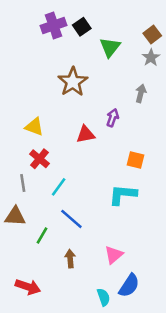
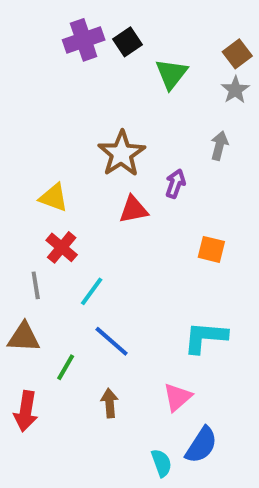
brown star: (73, 82) -> (122, 154), moved
cyan L-shape: (123, 195) -> (205, 337), moved
red arrow: (28, 287) -> (26, 411), moved, turned 80

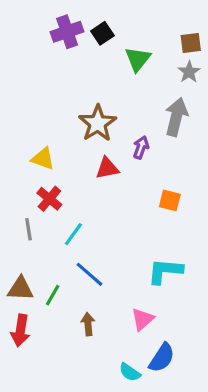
brown square: (237, 54) -> (191, 43), turned 30
gray arrow: (219, 146) -> (176, 117), size x1.6
brown triangle: (24, 337) -> (20, 289), moved
cyan semicircle: (161, 463) -> (130, 372), turned 145

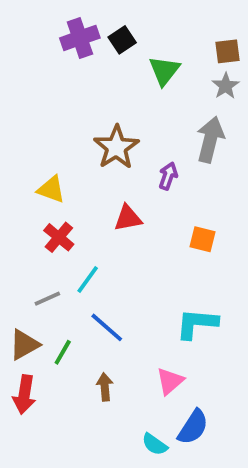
red triangle: (107, 168) -> (128, 218), moved
gray line: (29, 229) -> (47, 299), moved, turned 75
brown triangle: (20, 289) -> (24, 345), turned -32

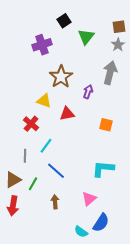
purple cross: (80, 38) -> (42, 45), moved
yellow triangle: (51, 189) -> (44, 101), moved
gray line: (47, 299) -> (25, 156), turned -64

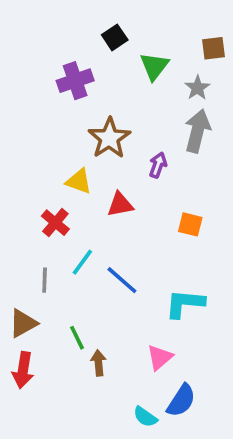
gray star: (118, 45) -> (197, 88), moved
blue line: (56, 171) -> (122, 280), moved
green line: (33, 184) -> (77, 338), moved, turned -56

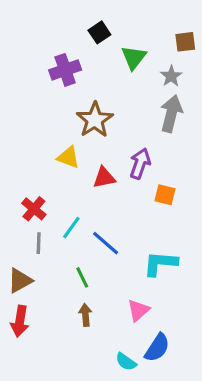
purple arrow: (158, 165) -> (140, 164), moved, size x1.4
red cross: (55, 223) -> (34, 209), moved
green line: (77, 338) -> (82, 277), moved

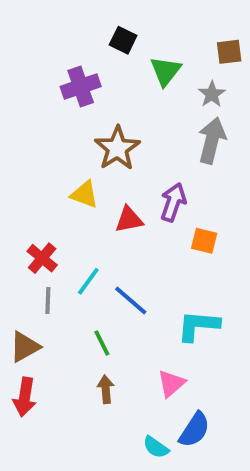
black square: (99, 32) -> (123, 40), turned -30

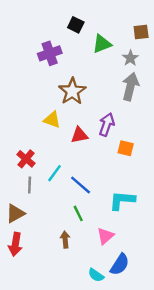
green triangle: (166, 71) -> (102, 44), turned 30
green line: (102, 343) -> (78, 213), moved

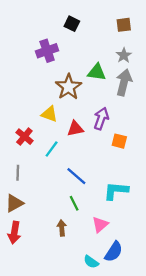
brown square: (141, 32) -> (124, 25), moved
green triangle: (102, 44) -> (97, 72), moved, turned 30
red cross: (26, 159) -> (24, 137), moved
cyan line: (54, 173) -> (52, 149), moved
gray line: (30, 185) -> (18, 173), moved

